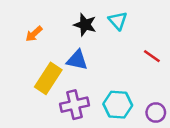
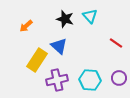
blue triangle: (77, 60) -> (59, 46), turned 30
purple circle: (156, 112) -> (119, 78), moved

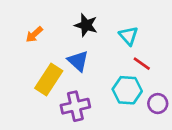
cyan triangle: (90, 16) -> (129, 36), moved
red line: (116, 43) -> (142, 64), moved
cyan hexagon: (90, 80) -> (127, 90), moved

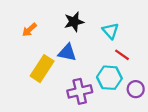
black star: (86, 25) -> (74, 22), turned -30
blue triangle: (78, 61) -> (67, 53), turned -30
purple cross: (75, 106) -> (80, 91), moved

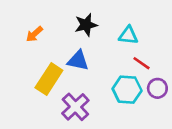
cyan triangle: (111, 31) -> (128, 35), turned -42
purple circle: (136, 89) -> (157, 88), moved
purple cross: (80, 91) -> (75, 107), moved, turned -30

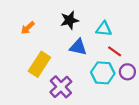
blue triangle: (78, 61) -> (78, 47), moved

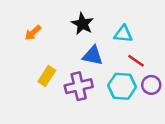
black star: (70, 20) -> (82, 24), turned -30
yellow rectangle: (39, 64) -> (47, 76), size x0.7
purple cross: (61, 87) -> (79, 86), moved, turned 30

